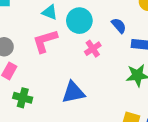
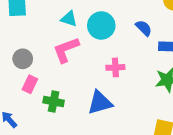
pink cross: (93, 49) -> (115, 67), moved, turned 35
green cross: (23, 98) -> (54, 101), moved

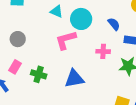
pink L-shape: (66, 50) -> (66, 40), moved
pink cross: (115, 67) -> (103, 51), moved
pink rectangle: (30, 84) -> (15, 67), moved

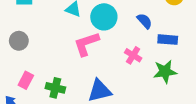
gray circle: (18, 39) -> (19, 41), moved
pink cross: (103, 51) -> (133, 55), turned 32

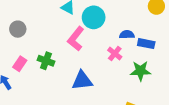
blue semicircle: (144, 21) -> (127, 35), moved, turned -56
pink L-shape: (86, 44) -> (76, 39), turned -40
green cross: (55, 88) -> (46, 61), moved

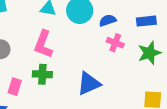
blue semicircle: (127, 35) -> (108, 20), moved
pink L-shape: (76, 39) -> (43, 44), moved

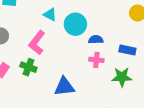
pink cross: (115, 43) -> (96, 60), turned -32

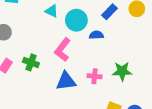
pink L-shape: (37, 43) -> (63, 50), moved
blue rectangle: (127, 50) -> (110, 12), moved, turned -56
pink cross: (96, 60) -> (95, 76), moved

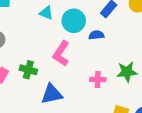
blue triangle: (66, 81) -> (52, 94), moved

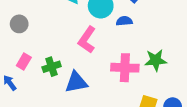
green cross: (28, 70) -> (52, 67), moved, turned -35
pink cross: (98, 79) -> (125, 68), size x1.6

